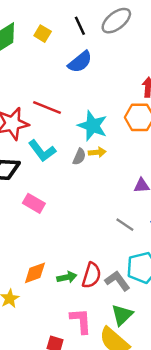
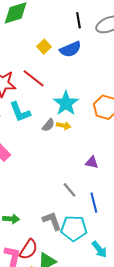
yellow square: (43, 34) -> (44, 47), moved
red semicircle: (91, 275) -> (29, 249), moved
gray L-shape: (117, 281) -> (52, 221), moved

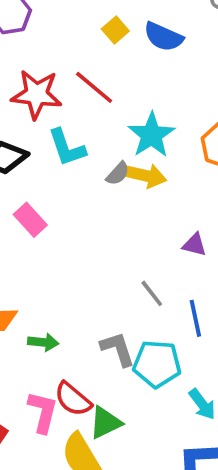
blue semicircle: (70, 49) -> (163, 37), turned 45
yellow arrow: (64, 126) -> (146, 176), size x1.5
red semicircle: (29, 249) -> (73, 399), turned 95

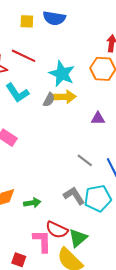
yellow square: (115, 30) -> (27, 21), turned -32
purple triangle: (194, 245) -> (98, 118), moved

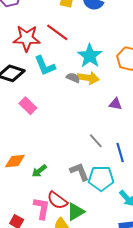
gray semicircle: (49, 100) -> (73, 78), turned -104
green arrow: (32, 203) -> (39, 171), turned 140

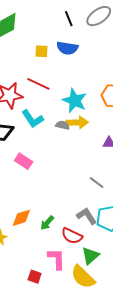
red semicircle: (57, 200) -> (72, 236), moved

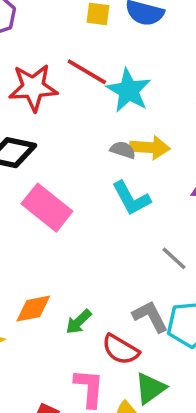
cyan star: (75, 101) -> (129, 91), moved
cyan L-shape: (33, 119) -> (131, 198), moved
pink rectangle: (24, 161) -> (47, 208), size x1.5

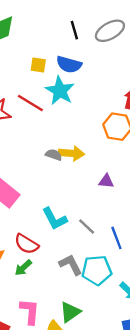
cyan star: (129, 91) -> (60, 91), moved
cyan L-shape: (131, 198) -> (55, 219), moved
red semicircle: (121, 350) -> (26, 244), moved

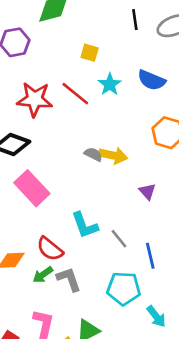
blue semicircle: (69, 65) -> (151, 80), moved
cyan star: (60, 91) -> (110, 84), size x0.7
purple triangle: (106, 181) -> (147, 191), turned 35
gray L-shape: (71, 265) -> (69, 279), moved

